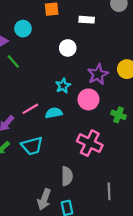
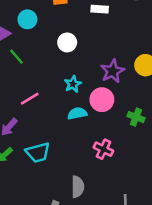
white circle: (68, 48) -> (67, 42), moved
pink line: (30, 109) -> (30, 99), moved
cyan semicircle: (54, 113) -> (77, 113), moved
pink cross: (90, 143) -> (103, 149), size x0.7

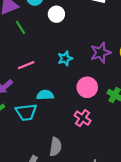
white circle: (67, 42) -> (56, 14), moved
pink circle: (102, 100) -> (87, 87), moved
cyan semicircle: (77, 113) -> (45, 95), moved

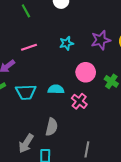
cyan semicircle: (45, 95) -> (56, 89), moved

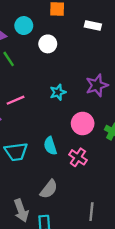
cyan semicircle: (56, 89) -> (50, 146), turned -105
gray semicircle: (52, 127) -> (49, 189), turned 30
gray arrow: (26, 143) -> (21, 210), turned -48

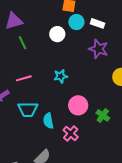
cyan circle: (24, 26) -> (76, 22), moved
purple star: (97, 85) -> (98, 49), moved, turned 30
cyan trapezoid: (16, 152) -> (28, 109), moved

